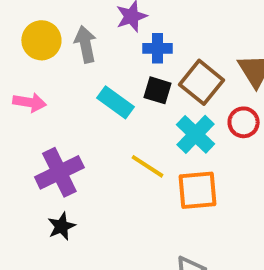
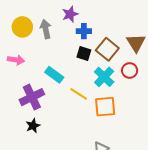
cyan rectangle: (115, 102) -> (54, 75), moved

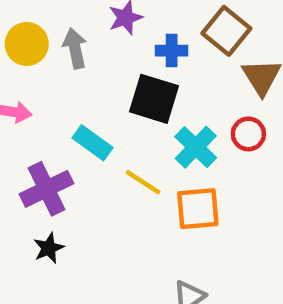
blue cross: (84, 31) -> (172, 51), moved
brown square: (107, 49) -> (226, 31), moved
black square: (84, 54) -> (154, 99), size x1.6

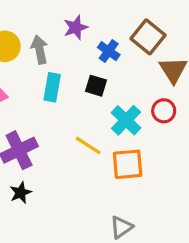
blue cross: (172, 51) -> (109, 51), turned 35
black square: (154, 99) -> (96, 86), size x0.6
cyan rectangle: (93, 143) -> (52, 87), moved, turned 64

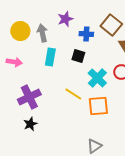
blue cross: (109, 51) -> (86, 34), turned -32

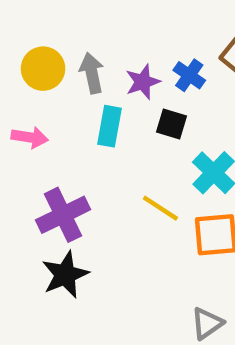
purple star: (65, 19) -> (143, 82), moved
blue cross: (86, 34) -> (189, 75), turned 32
black star: (30, 124) -> (65, 275), size x1.5

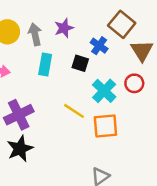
blue cross: (189, 75) -> (99, 46), moved
purple star: (143, 82) -> (64, 28), moved

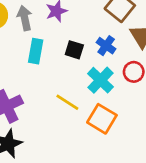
blue cross: (99, 46) -> (106, 46), moved
orange square: (105, 126) -> (102, 119), turned 36

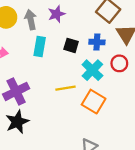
blue cross: (106, 46) -> (97, 42), turned -32
yellow line: (67, 102) -> (65, 88), turned -42

